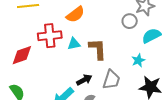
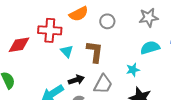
gray circle: (130, 21) -> (107, 21), moved
cyan triangle: (74, 44) -> (67, 51), moved, turned 48

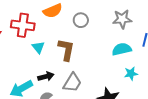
cyan star: (133, 70) -> (131, 73), moved

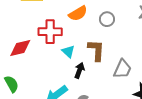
black arrow: (46, 76) -> (79, 70), moved, turned -49
gray trapezoid: (72, 83) -> (122, 69), moved

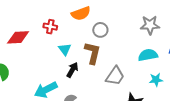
gray circle: (107, 19) -> (100, 30), moved
red cross: (50, 32) -> (50, 27), size x0.6

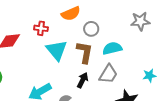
cyan triangle: (65, 49) -> (57, 50), size x1.6
cyan semicircle: (148, 55) -> (112, 48), moved
black arrow: (72, 70) -> (83, 80), moved

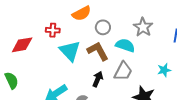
gray star: (140, 21) -> (143, 27), moved, turned -30
cyan semicircle: (112, 48) -> (125, 45), turned 36
brown L-shape: (85, 52) -> (98, 51), turned -35

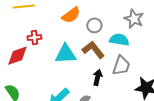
red cross: (53, 30) -> (34, 38), moved
cyan triangle: (70, 51) -> (66, 54), turned -40

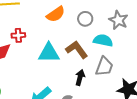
gray circle: (94, 25) -> (85, 19), moved

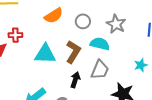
brown L-shape: (77, 50) -> (73, 52), turned 65

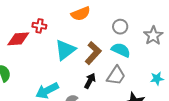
gray circle: (83, 21) -> (120, 27), moved
gray star: (116, 24) -> (153, 36), moved
cyan triangle: (45, 54) -> (65, 50), turned -50

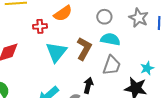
red cross: (39, 26) -> (40, 26), moved
cyan star: (157, 79) -> (147, 68), moved
black arrow: (90, 81) -> (88, 85), moved

